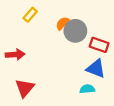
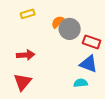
yellow rectangle: (30, 15) -> (28, 14), turned 32
red arrow: (15, 55) -> (26, 55), moved

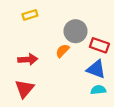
orange semicircle: (58, 22) -> (62, 51), moved
cyan semicircle: (81, 83) -> (98, 90), moved

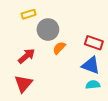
gray circle: (76, 31) -> (48, 30), moved
red arrow: (28, 59) -> (26, 56), turned -36

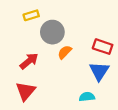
blue triangle: (91, 65) -> (99, 71), turned 42
cyan semicircle: (93, 85) -> (87, 97), moved

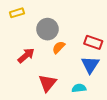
yellow rectangle: (31, 15) -> (17, 13), moved
red triangle: (26, 91) -> (47, 83), moved

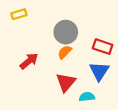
gray circle: (47, 29) -> (66, 32), moved
red triangle: (47, 83) -> (66, 82), moved

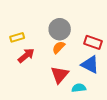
yellow rectangle: (19, 14) -> (17, 37), moved
blue triangle: (99, 71) -> (90, 65), turned -36

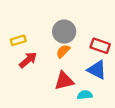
red triangle: (60, 75) -> (64, 81), turned 36

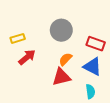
orange semicircle: (63, 51) -> (65, 59), moved
cyan semicircle: (85, 95) -> (90, 91), moved, turned 88

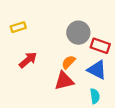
gray circle: (61, 30) -> (78, 33), moved
yellow rectangle: (18, 38) -> (18, 27), moved

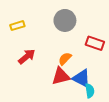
gray circle: (78, 33) -> (65, 20), moved
blue triangle: (97, 70) -> (81, 78), moved

